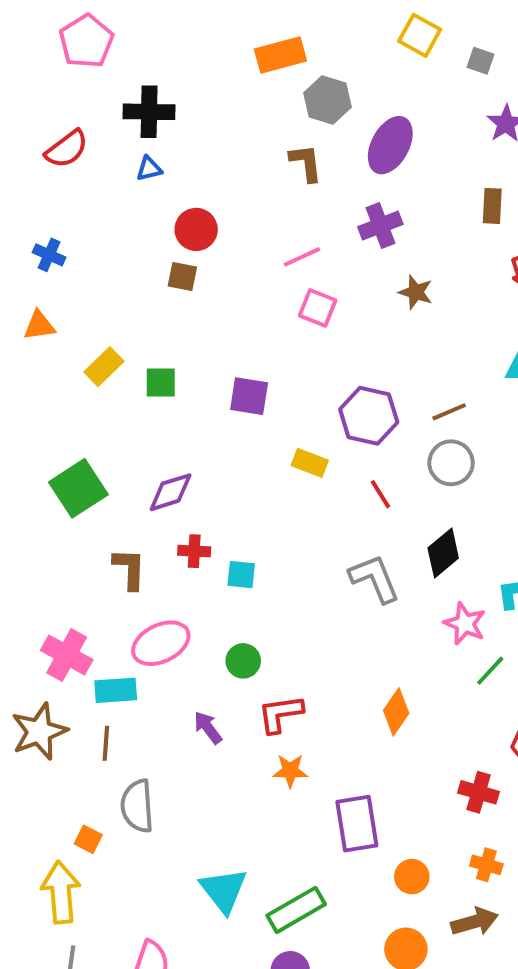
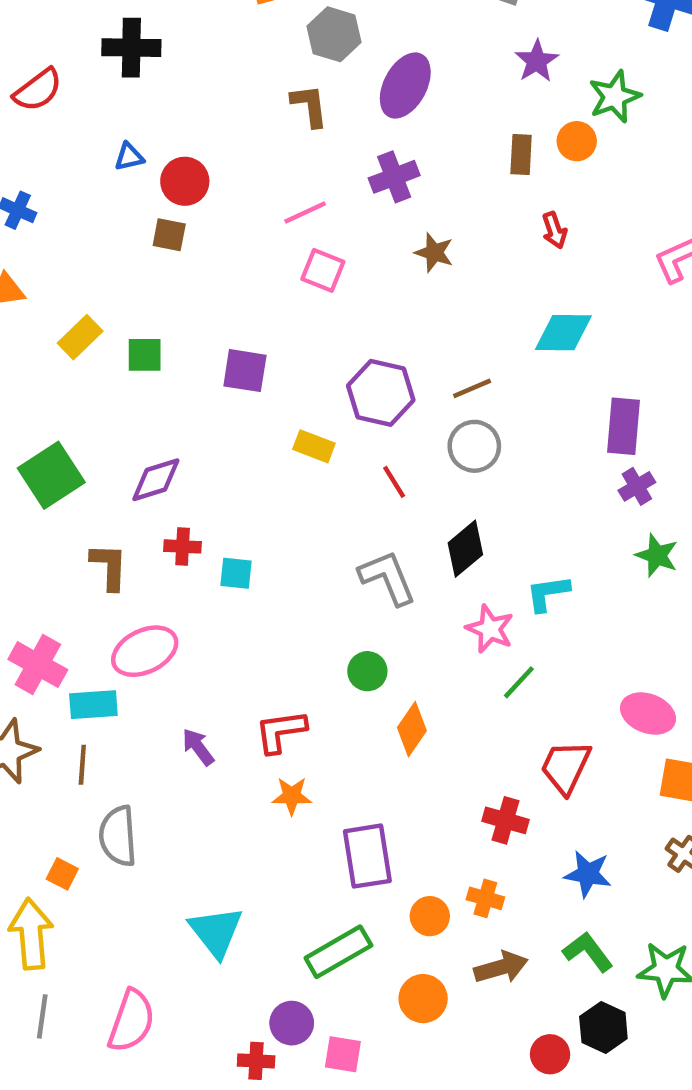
blue triangle: (149, 169) -> (129, 157), moved
green circle: (243, 661) -> (367, 671), moved
orange cross: (486, 865) -> (485, 898), moved
green rectangle: (296, 910) -> (338, 952), moved

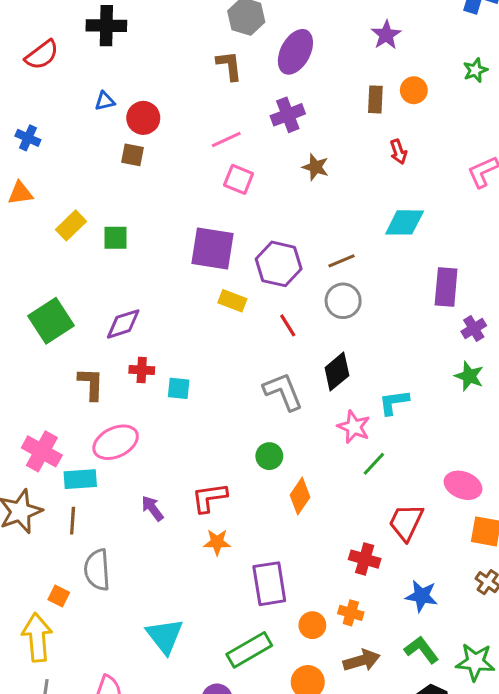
green star: (615, 97) -> (475, 70), moved, size x0.7
purple square: (245, 371) -> (212, 249), moved, size x1.4
purple cross: (637, 486) -> (474, 328), moved

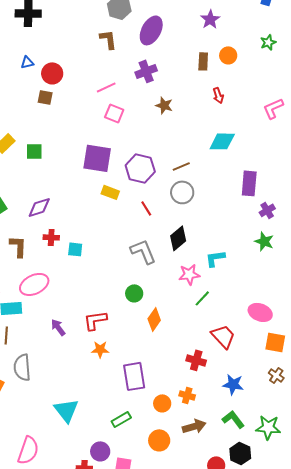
pink star: (354, 427) -> (189, 274), turned -30
red trapezoid: (406, 522) -> (223, 336), turned 112
green rectangle: (249, 650) -> (121, 419), size x0.7

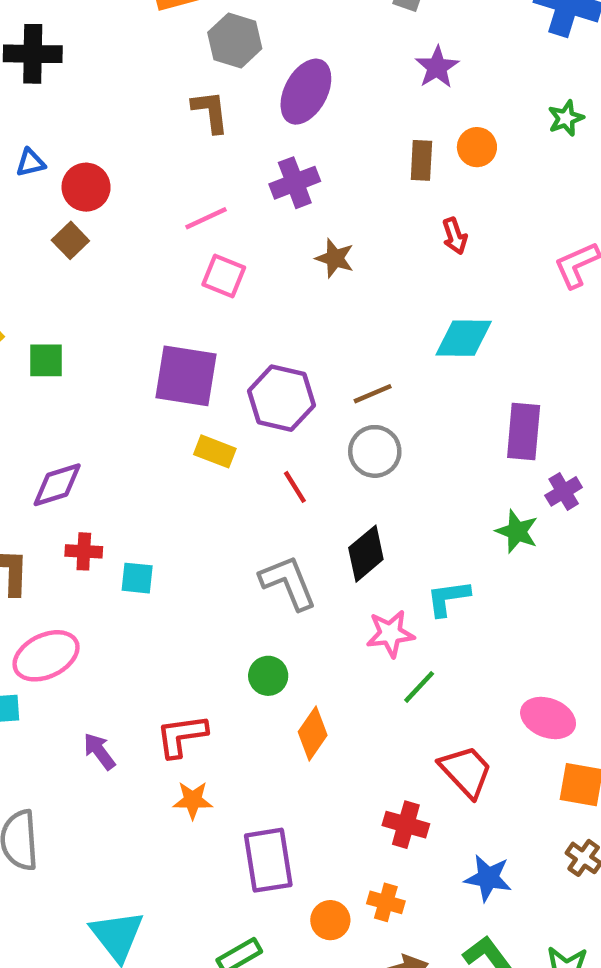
brown square: (45, 97) -> (70, 240), turned 35
green star: (264, 241) -> (517, 531), moved

